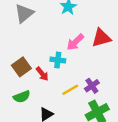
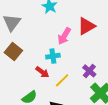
brown square: (21, 67) -> (13, 52), moved
yellow line: (70, 90) -> (62, 80), moved

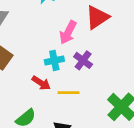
purple cross: (89, 71) -> (83, 60), moved
yellow line: (62, 80) -> (69, 93), turned 49

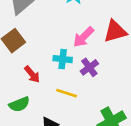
red arrow: (41, 83) -> (32, 74), moved

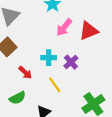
pink arrow: (83, 37) -> (64, 27), moved
yellow line: (67, 93) -> (55, 85), turned 42

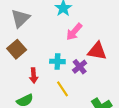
red triangle: (89, 31) -> (97, 51), moved, turned 30
red arrow: (25, 73) -> (34, 75), turned 40

